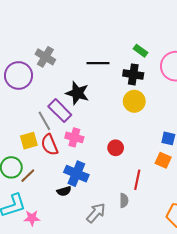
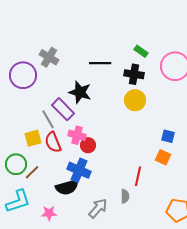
red circle: (116, 148) -> (88, 145), moved
black semicircle: (64, 191) -> (67, 187), size x1.6
pink star: (32, 218) -> (49, 213), moved

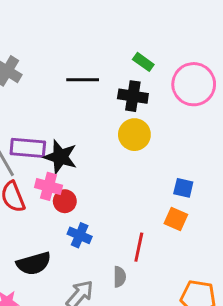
black star: (80, 92) -> (60, 157), moved
purple rectangle: (63, 109) -> (28, 148), turned -40
blue cross: (79, 170) -> (80, 235), moved, size x0.7

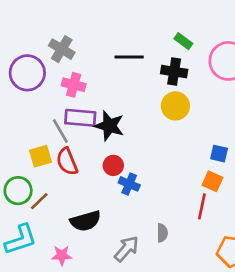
pink cross: (49, 186) -> (74, 85), moved
blue cross: (80, 235) -> (129, 184), moved
red line: (139, 247) -> (202, 206), moved

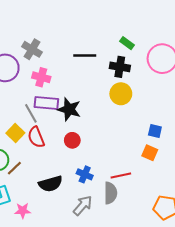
yellow square: (41, 156) -> (15, 133), turned -30
blue cross: (129, 184) -> (85, 174), moved
red line: (202, 206) -> (121, 175), moved, turned 66
gray semicircle: (162, 233) -> (111, 193), size x1.5
pink star: (62, 255) -> (23, 211), moved

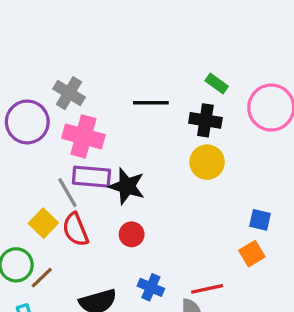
pink cross: (41, 77) -> (83, 136), size x1.4
orange square: (150, 153) -> (252, 254), turned 35

